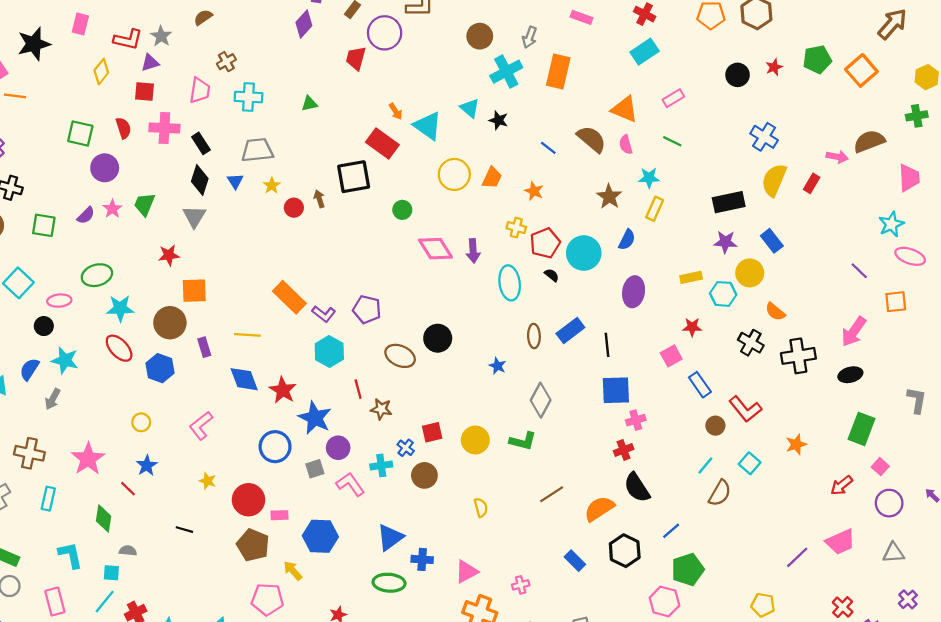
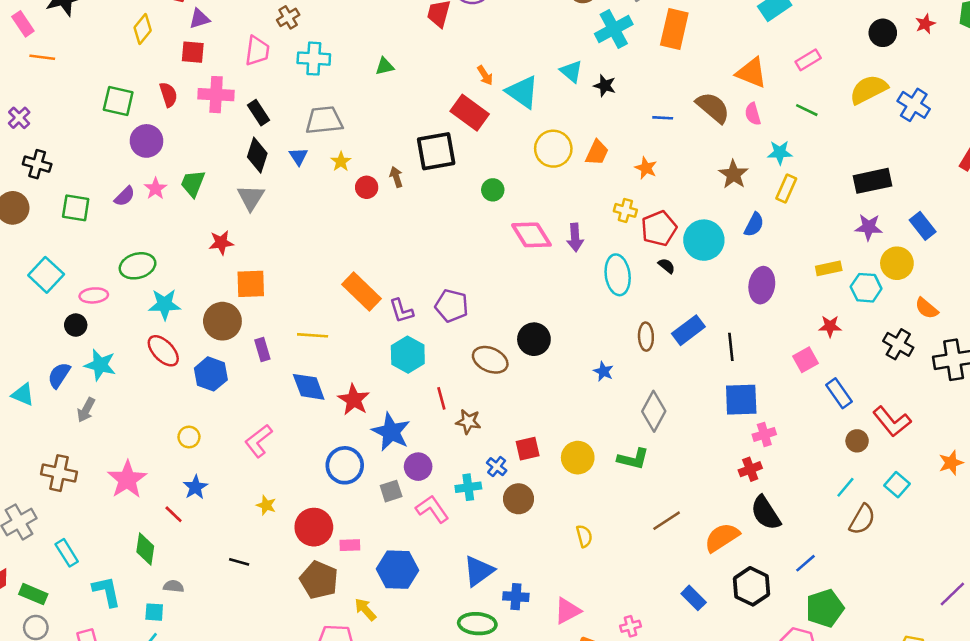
blue line: (548, 148) -> (663, 118), turned -35
yellow semicircle: (774, 180) -> (869, 89), moved, turned 40
purple L-shape: (324, 314) -> (401, 311), turned 35
cyan rectangle: (48, 499) -> (67, 553), moved, turned -45

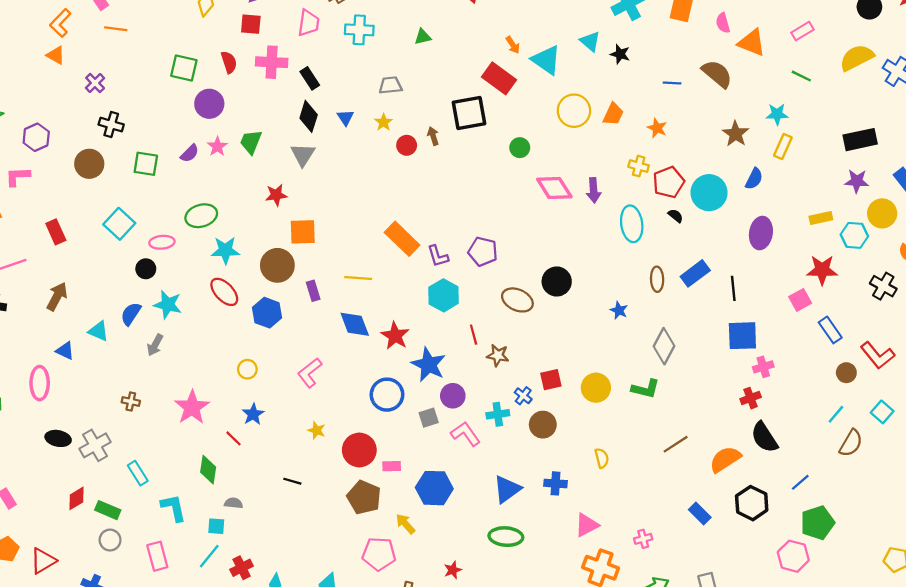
pink semicircle: (753, 114) -> (723, 23), moved
gray trapezoid: (324, 120) -> (390, 85), moved, size x0.7
red star: (830, 326) -> (822, 270), size x1.5
brown cross: (59, 473) -> (131, 402), size x0.6
blue cross: (516, 597) -> (556, 483), moved

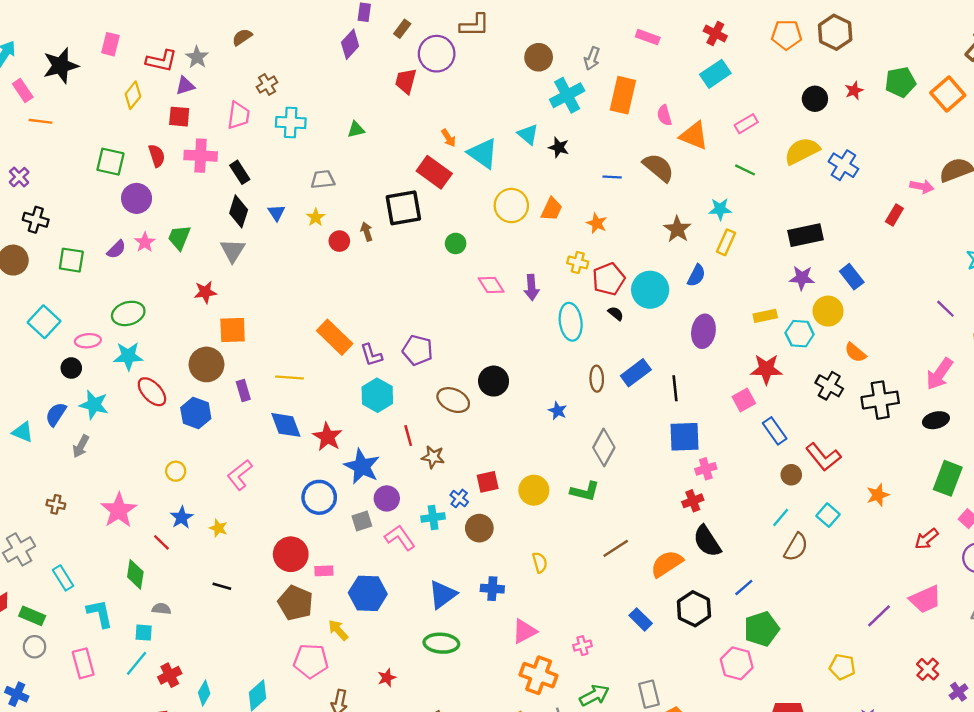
pink diamond: (554, 188) -> (491, 285), size x0.7
cyan star: (225, 250) -> (128, 356), moved
yellow star: (317, 430) -> (218, 528), moved

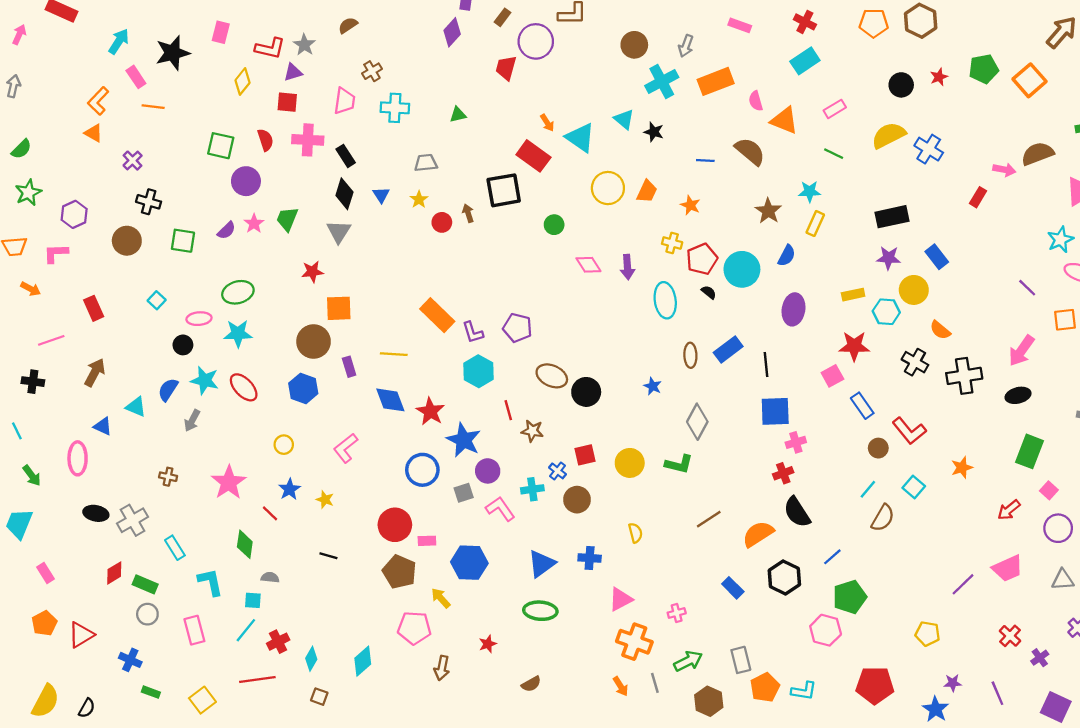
orange rectangle: (623, 95) -> (716, 81), turned 56
cyan square: (44, 322) -> (157, 300), size x0.6
black circle: (494, 381) -> (586, 392), moved
red ellipse: (152, 392) -> (244, 387), moved

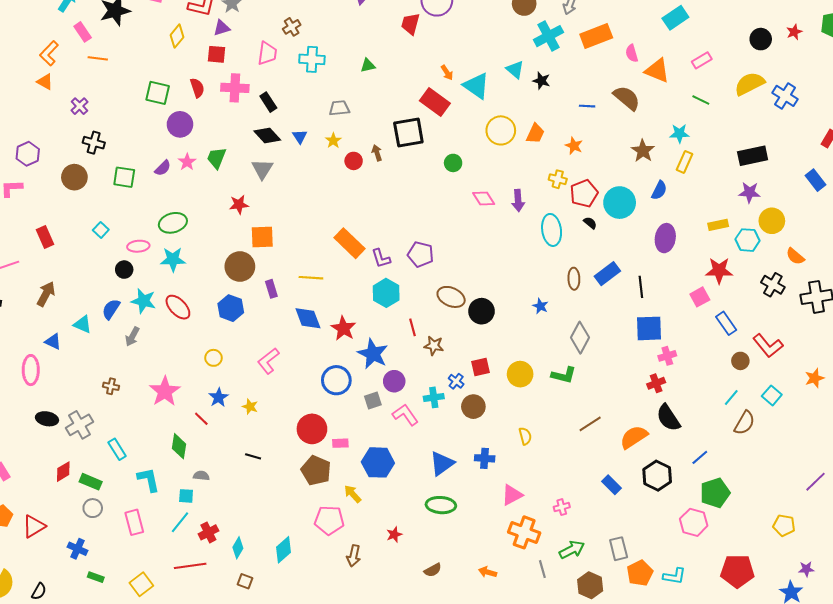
black diamond: (344, 194) -> (267, 136), turned -60
blue rectangle: (937, 257) -> (816, 180), moved
orange arrow: (621, 686) -> (488, 572), moved, turned 138

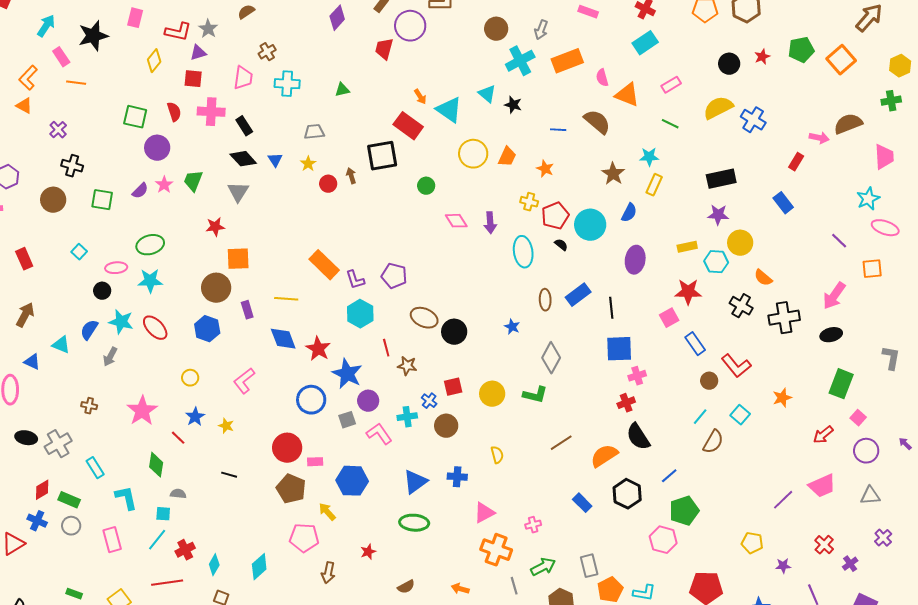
blue cross: (77, 549) -> (37, 521), moved
purple star: (806, 569) -> (783, 566), moved

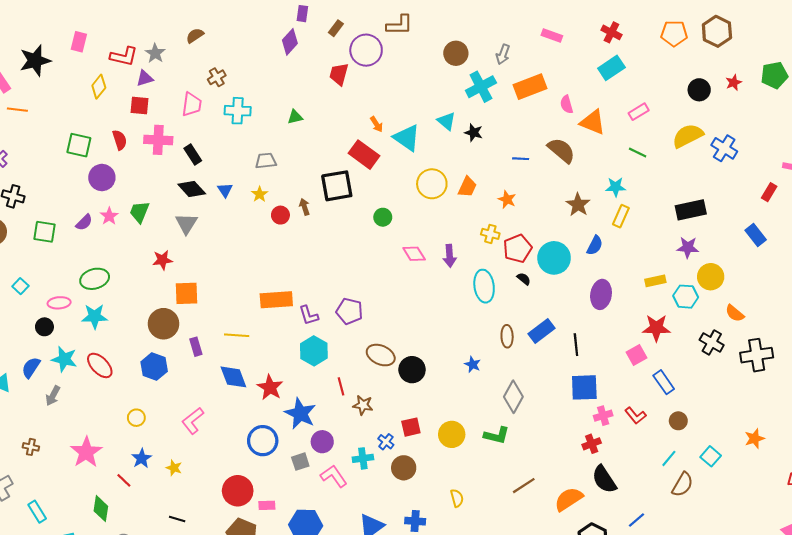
orange rectangle: (324, 265) -> (276, 300), turned -48
red L-shape: (736, 366) -> (635, 416), moved, size x0.7

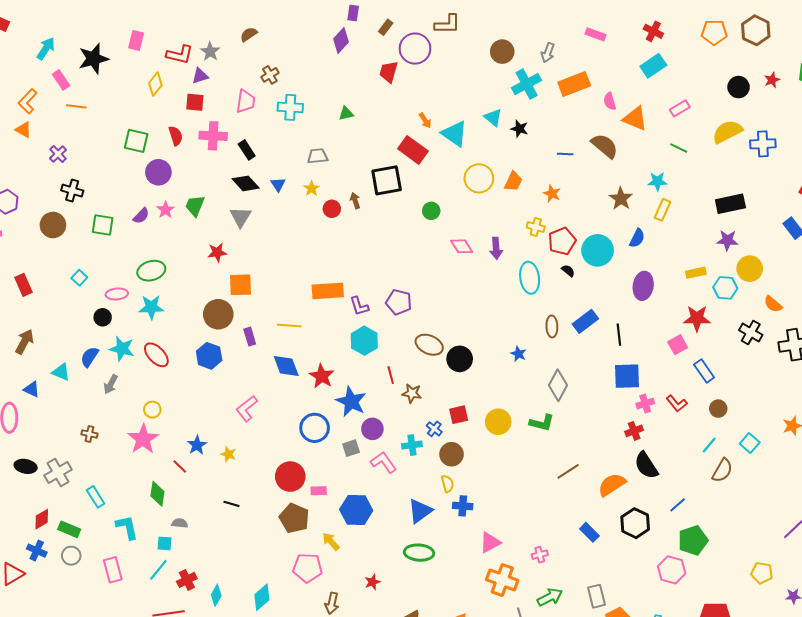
blue cross: (724, 148) -> (763, 144), turned -35
yellow circle: (136, 418) -> (152, 410), moved
yellow semicircle: (457, 498) -> (447, 484), moved

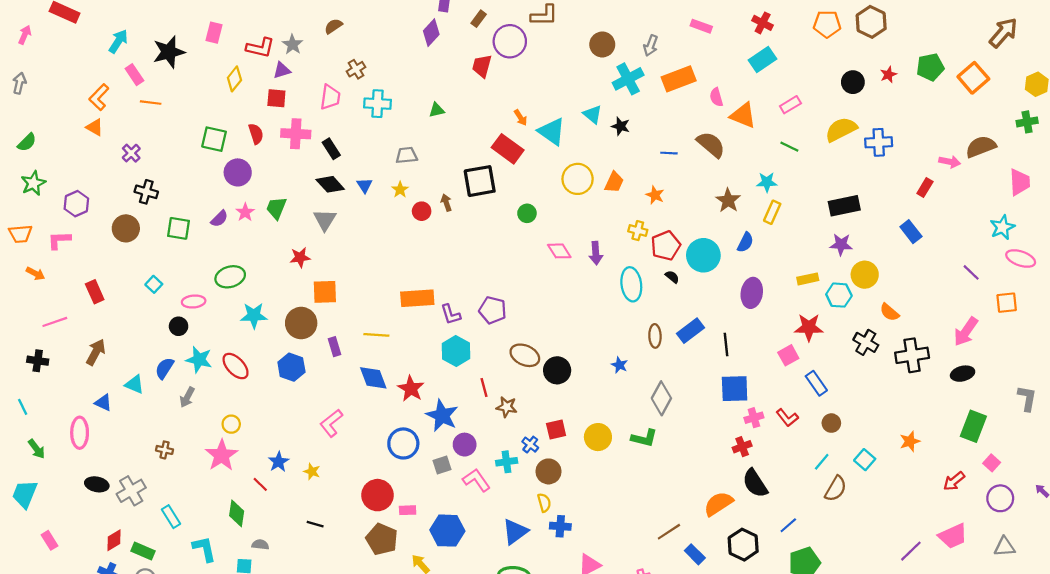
cyan star: (151, 307) -> (254, 316), moved
brown line: (568, 471) -> (669, 532), moved

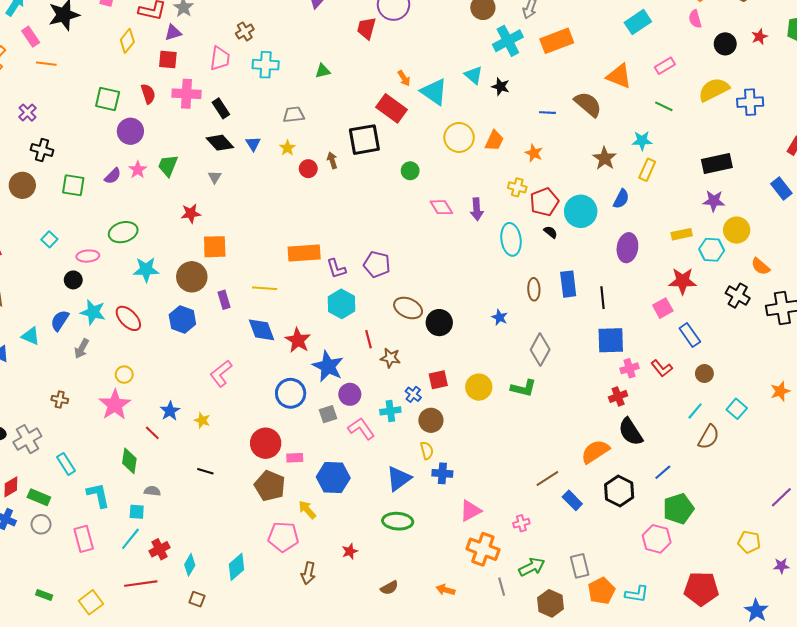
pink semicircle: (716, 97) -> (695, 19), moved
gray triangle: (325, 220) -> (215, 177), size x0.6
blue rectangle: (690, 331) -> (568, 284), turned -60

